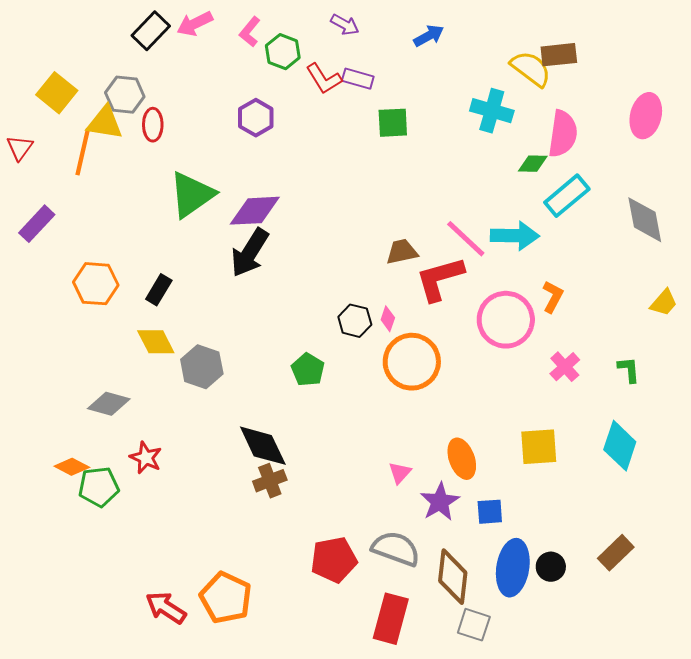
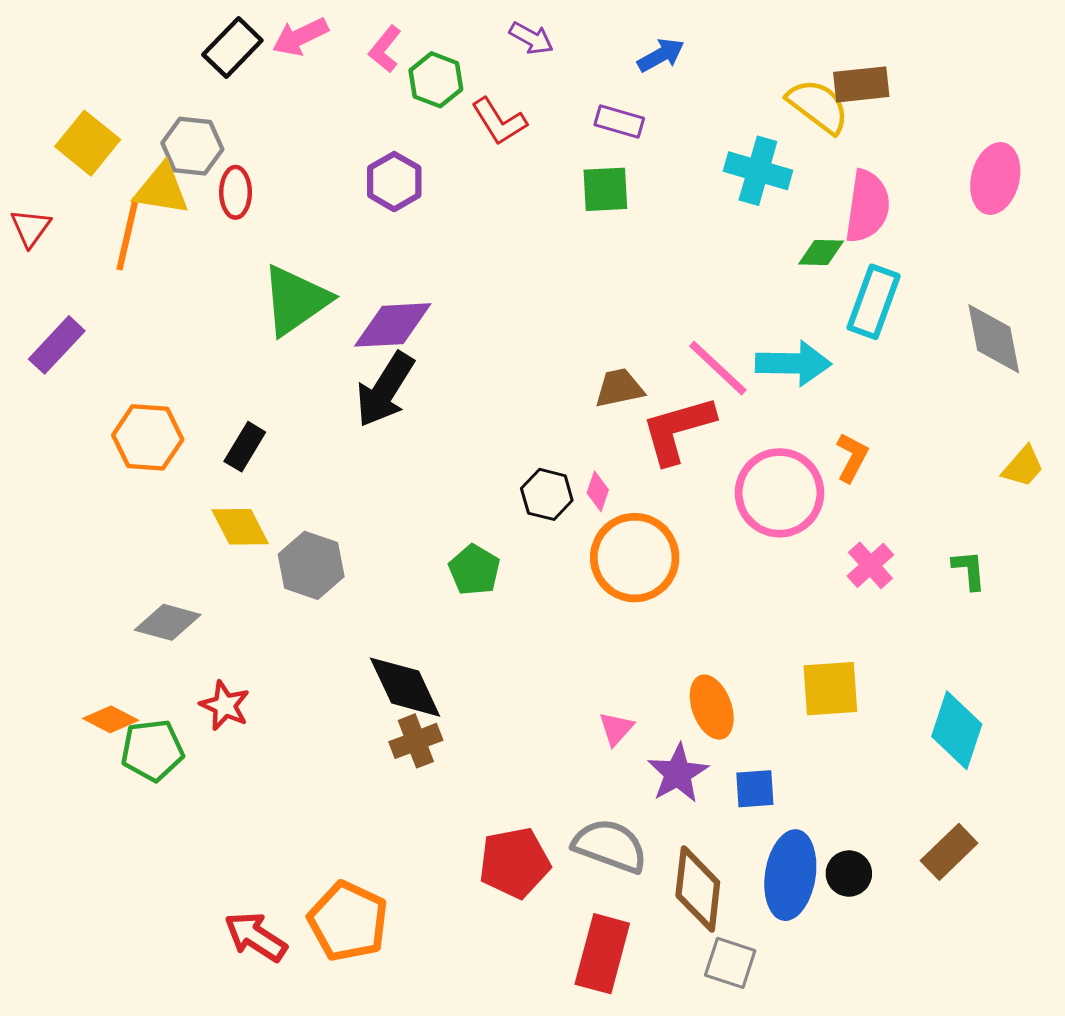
purple rectangle: (358, 79) -> (619, 121), moved
cyan rectangle: (567, 196) -> (874, 302), turned -30
cyan diamond: (620, 446) -> (957, 730), moved

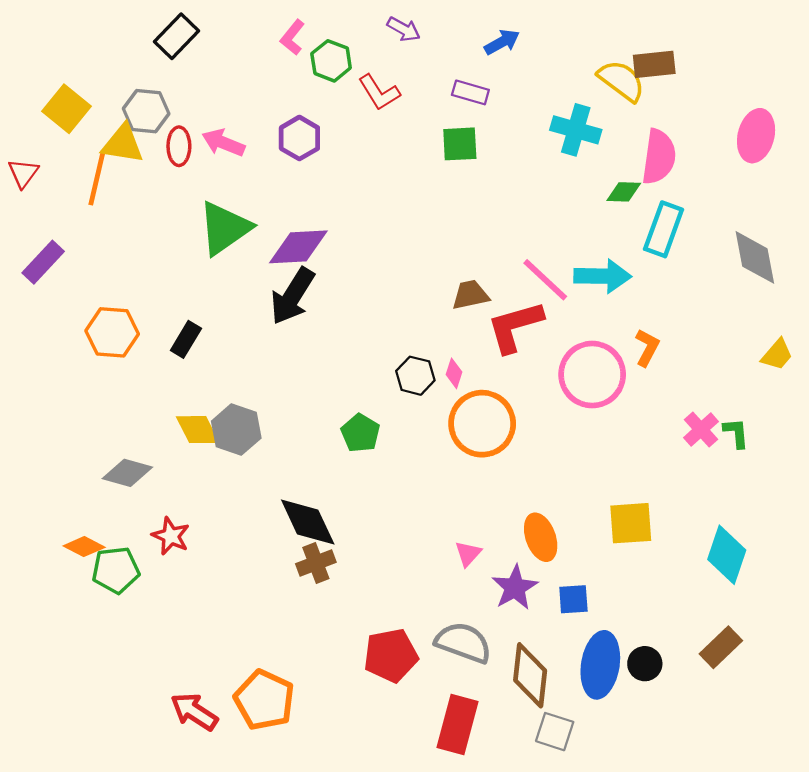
pink arrow: (300, 37) -> (223, 143), moved, turned 48
yellow diamond: (240, 527) -> (198, 430), moved
pink cross: (870, 565) -> (701, 430), moved

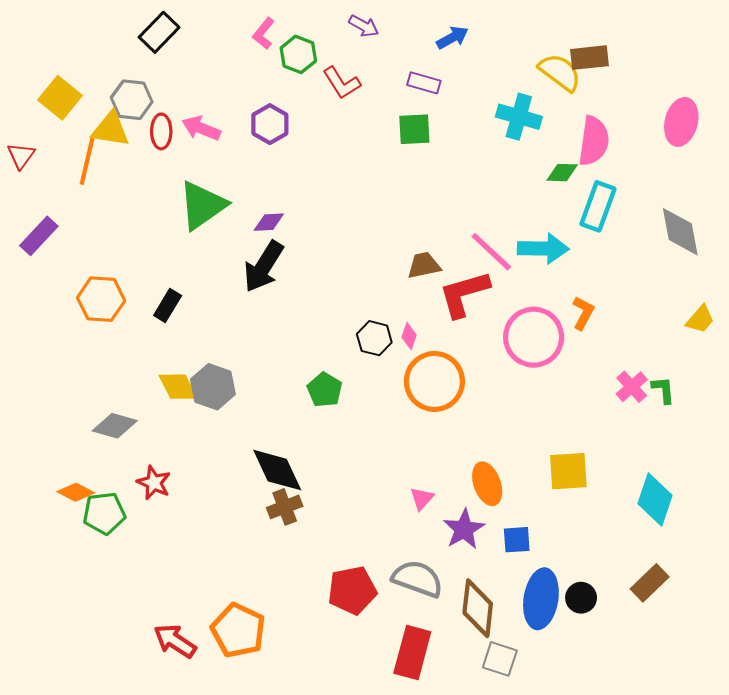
purple diamond: (298, 247) -> (269, 222), size x0.6

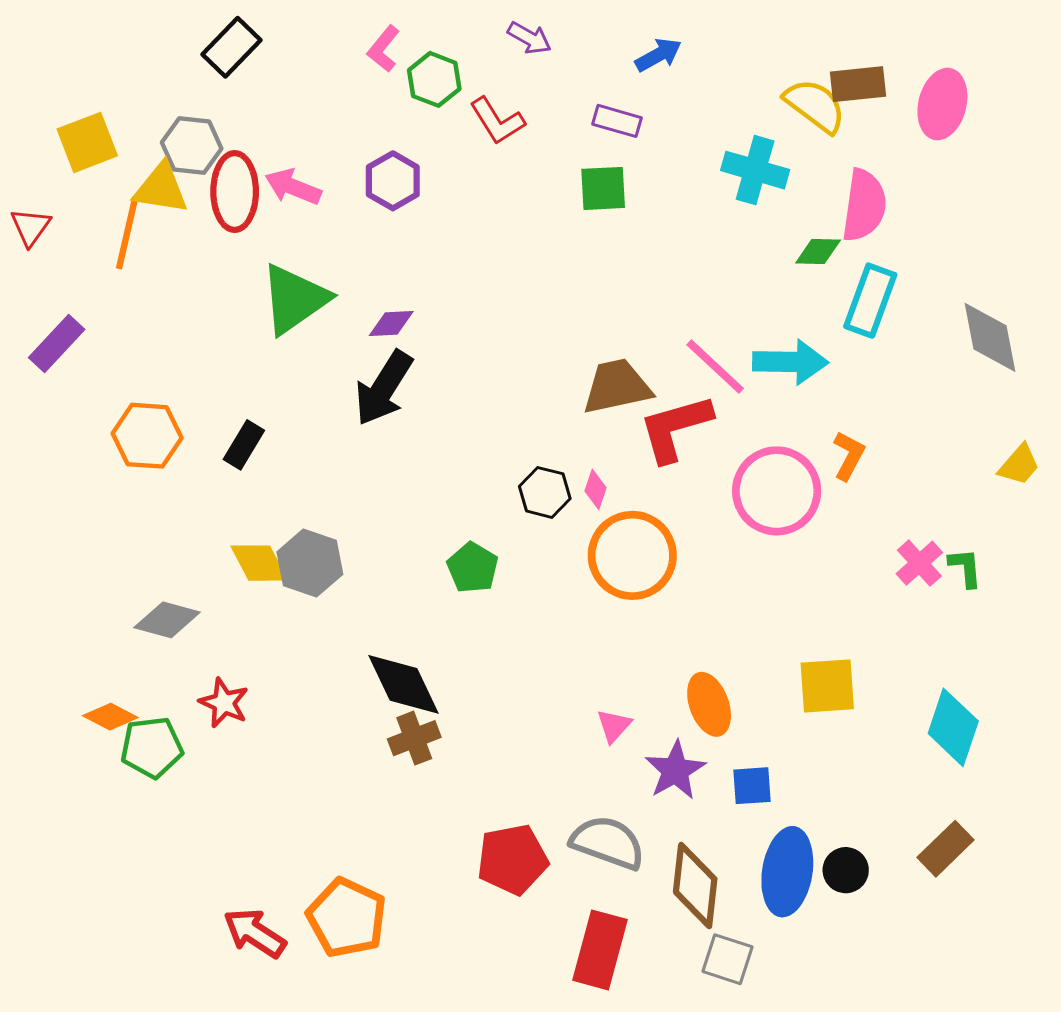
yellow square: (60, 98) -> (87, 142), turned 30
pink ellipse: (681, 122) -> (942, 104), moved
red ellipse: (161, 131) -> (235, 192), size x1.5
brown trapezoid: (424, 265) -> (617, 387), size x1.4

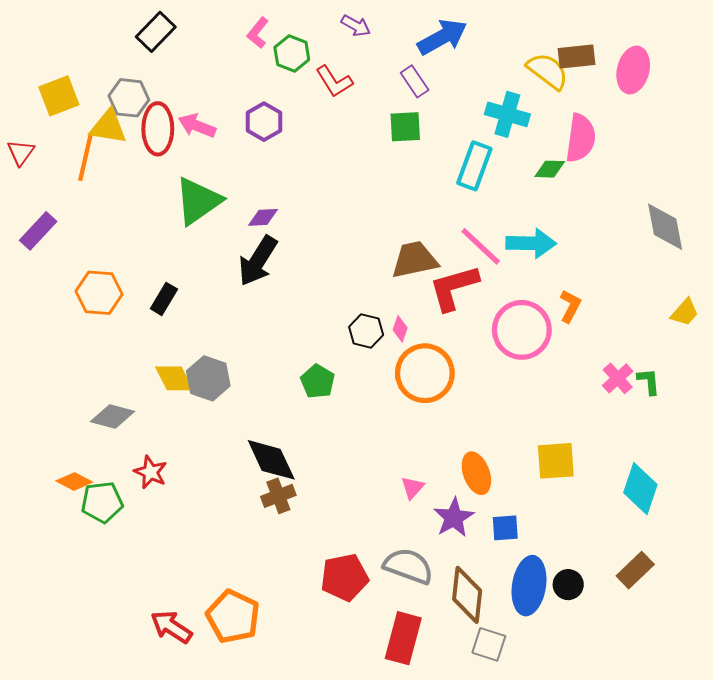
blue arrow: (658, 55) -> (442, 37), size x1.6
purple rectangle: (617, 121) -> (415, 81), turned 40
cyan rectangle: (870, 301) -> (474, 166), moved

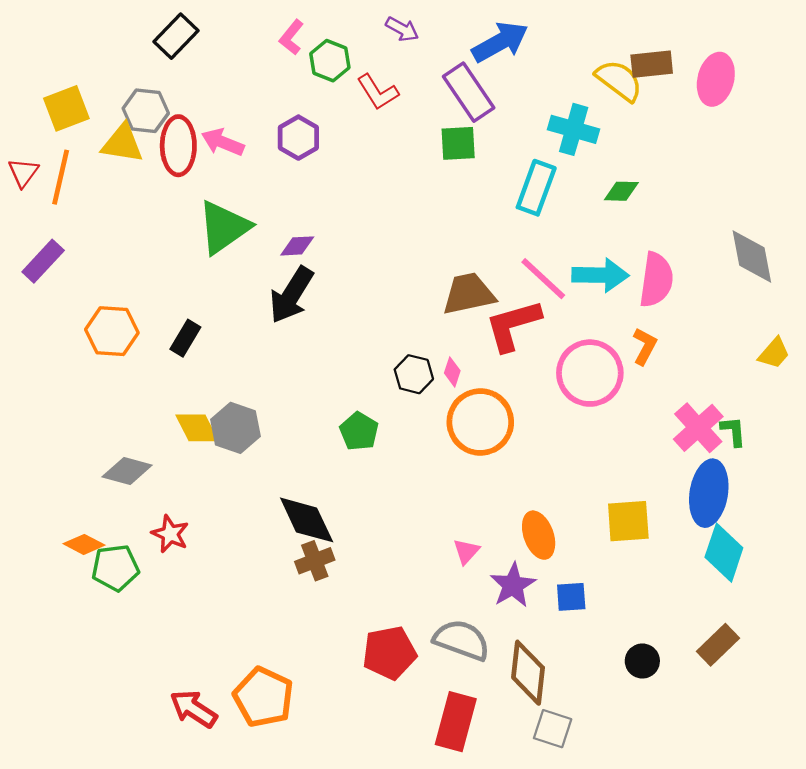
purple rectangle: (415, 81) -> (469, 92), size x1.6
pink semicircle: (581, 138) -> (656, 280), moved
orange line: (86, 157) -> (61, 177), moved
pink cross: (618, 378) -> (698, 428), size x1.4
blue ellipse: (529, 586) -> (709, 493), moved

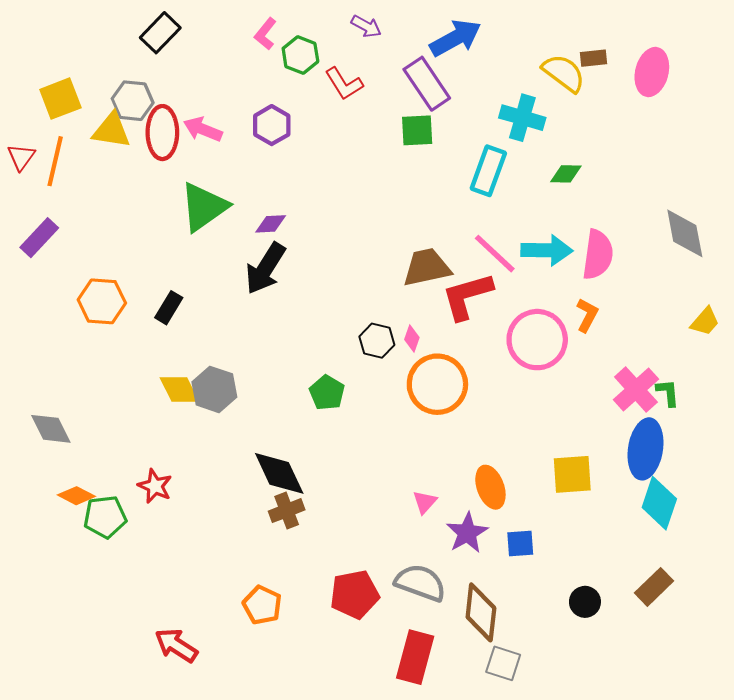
brown rectangle: (652, 64) -> (593, 58), size x0.7
gray diamond: (127, 471) -> (51, 429), moved, turned 48
orange pentagon: (263, 697) -> (262, 605), moved, size x0.7

